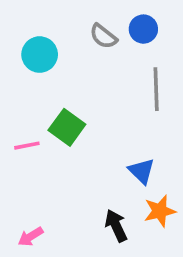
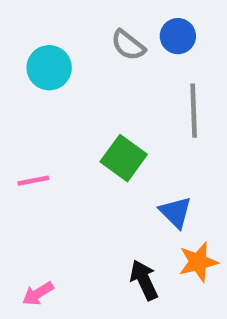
green square: (67, 127) -> (124, 158), moved

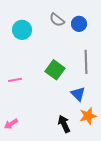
blue circle: (178, 36) -> (79, 24), moved
gray line: (194, 111) -> (86, 62), moved
pink arrow: (38, 294) -> (11, 124), moved

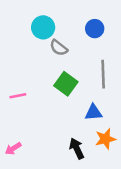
gray semicircle: (57, 20) -> (59, 48), moved
cyan circle: (22, 30) -> (43, 27), moved
blue triangle: (78, 94) -> (93, 113), turned -49

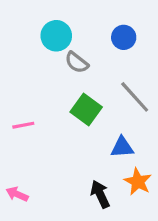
gray line: (103, 74) -> (135, 97), turned -40
orange star: (105, 139) -> (138, 182), turned -30
pink arrow: (13, 148) -> (17, 194), turned 56

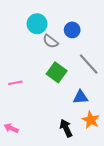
blue circle: (124, 37) -> (72, 30), moved

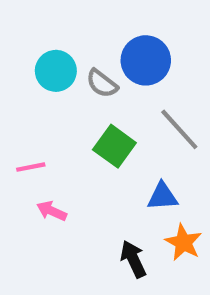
cyan circle: (37, 24) -> (56, 71), moved
blue circle: (72, 30) -> (146, 60), size x1.5
pink arrow: (11, 128) -> (52, 211), moved

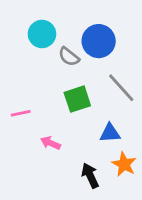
cyan circle: (56, 71) -> (42, 34), moved
green square: (114, 146) -> (77, 99), turned 36
pink arrow: (52, 211) -> (50, 143), moved

